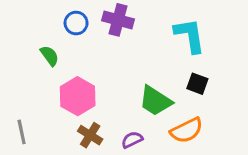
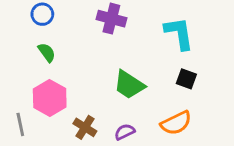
blue circle: (76, 23) -> (42, 14), moved
pink hexagon: (78, 96) -> (50, 98), moved
green trapezoid: (155, 101) -> (129, 85), moved

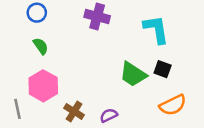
green trapezoid: (129, 85) -> (133, 74), moved
orange semicircle: (176, 123) -> (173, 105), moved

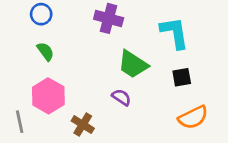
black square: (163, 69) -> (182, 77), turned -30
green trapezoid: (133, 74) -> (133, 64), moved
purple semicircle: (109, 115) -> (121, 97), moved, turned 60

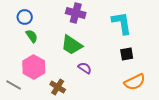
blue circle: (41, 14) -> (25, 17), moved
green trapezoid: (133, 64) -> (72, 45), moved
gray line: (20, 122) -> (14, 85), turned -49

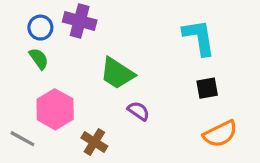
purple cross: (76, 13) -> (80, 21), moved
green semicircle: (32, 36) -> (39, 59), moved

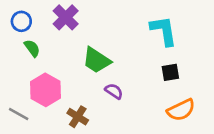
purple cross: (80, 21) -> (66, 17), turned 30
blue circle: (40, 28) -> (21, 21), moved

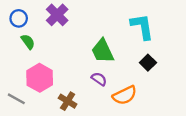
green trapezoid: (97, 60) -> (103, 51), moved, turned 32
black square: (170, 72) -> (148, 63), turned -35
orange semicircle: (181, 110) -> (125, 95), moved

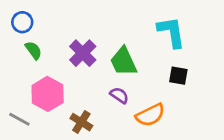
purple cross: (57, 15) -> (83, 53), moved
black square: (148, 63) -> (178, 76), turned -35

